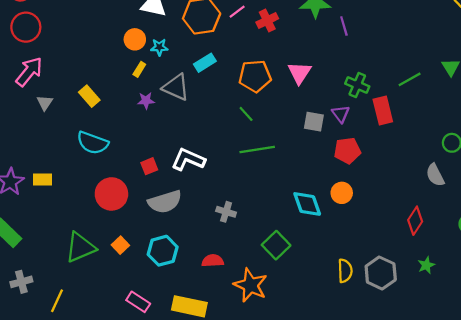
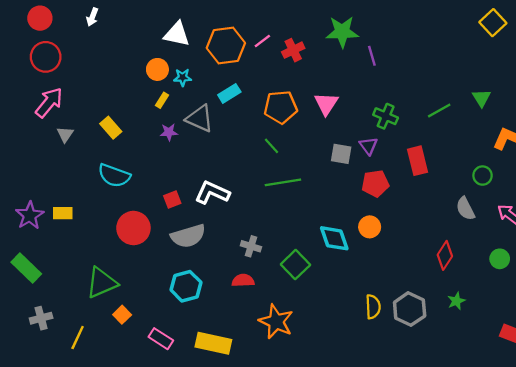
red rectangle: (383, 111) -> (418, 161), moved
orange square: (120, 245) -> (122, 315), moved
green square: (276, 245) -> (295, 265), moved
red semicircle: (213, 261) -> (243, 280), moved

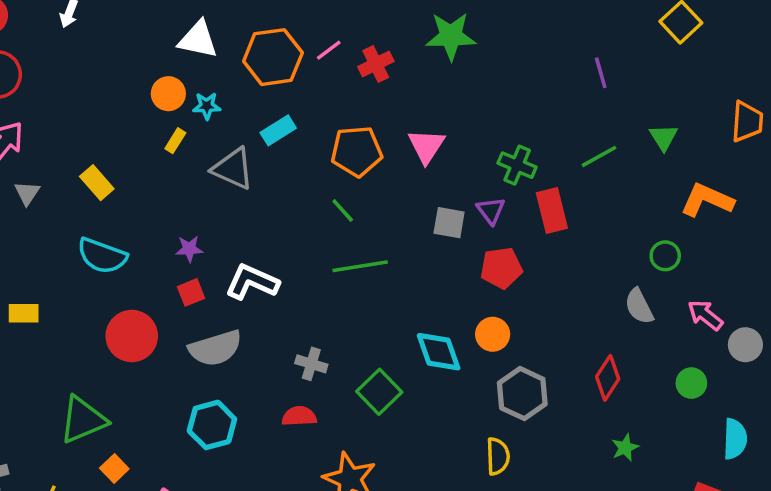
purple line: (372, 56) -> (601, 73), moved
purple star: (169, 132) -> (189, 249), moved
red rectangle: (418, 161) -> (552, 210), moved
gray hexagon: (410, 309) -> (522, 394), moved

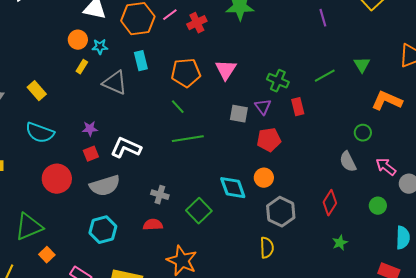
purple line: (601, 73) -> (323, 18), moved
cyan rectangle: (278, 130) -> (141, 61), turned -72
red rectangle: (552, 210) -> (298, 107), size x0.7

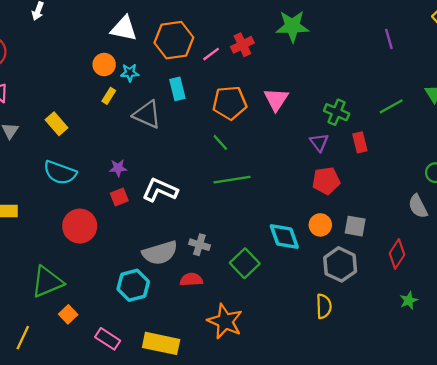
pink line: (170, 15) -> (211, 54), moved
gray square: (239, 114) -> (355, 226), moved
gray semicircle: (105, 186) -> (160, 253), moved

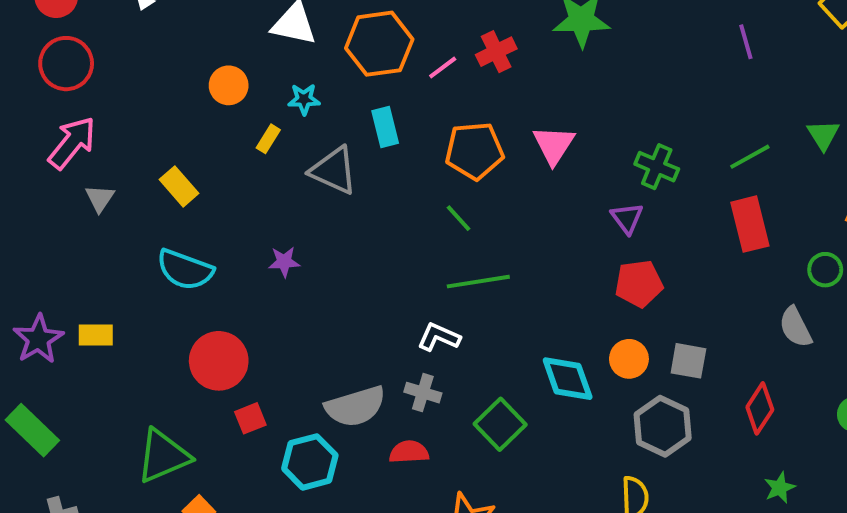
orange circle: (104, 65) -> (229, 85), moved
red rectangle: (360, 142) -> (750, 224), moved, size x1.5
white L-shape: (160, 190) -> (439, 337), moved, size x0.7
red square: (119, 197) -> (250, 418), moved

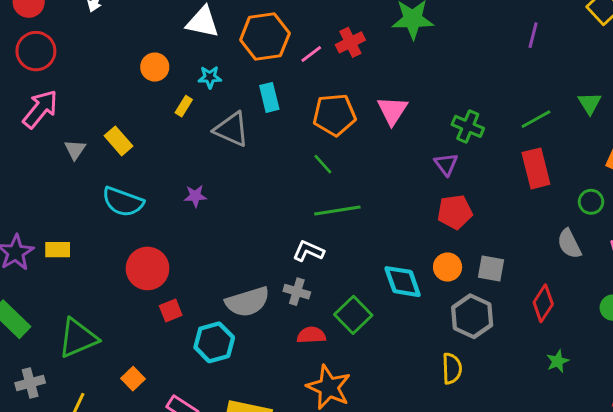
purple line: (746, 42) -> (533, 35), turned 30
gray triangle: (100, 198) -> (75, 150), moved
red semicircle: (409, 452) -> (311, 335), moved
green triangle: (163, 456) -> (78, 338), moved

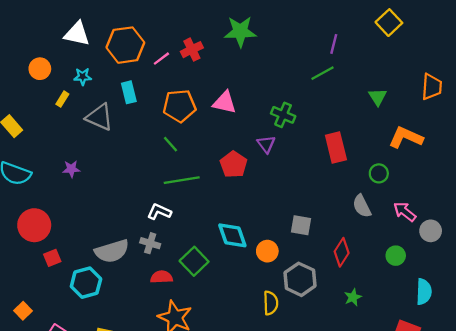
pink triangle: (392, 110) -> (225, 102), turned -50
green line: (536, 119) -> (322, 73), moved
red pentagon: (455, 212) -> (234, 164), moved, turned -30
orange circle: (448, 267) -> (267, 251), moved
gray hexagon: (472, 316) -> (300, 279), moved

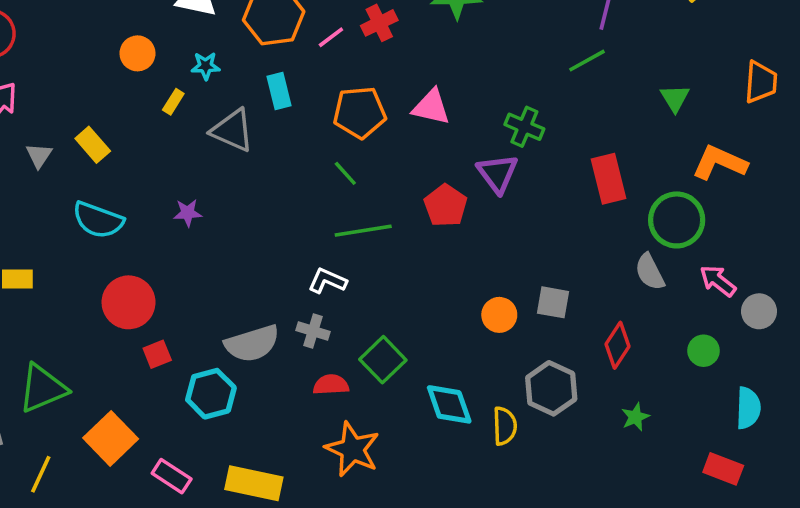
purple triangle: (266, 144) -> (498, 173), size x1.4
green circle: (379, 173) -> (677, 220), size x1.8
cyan diamond: (232, 235) -> (449, 404), moved
orange circle: (267, 251) -> (499, 315), moved
orange square: (23, 311) -> (111, 438), size x1.8

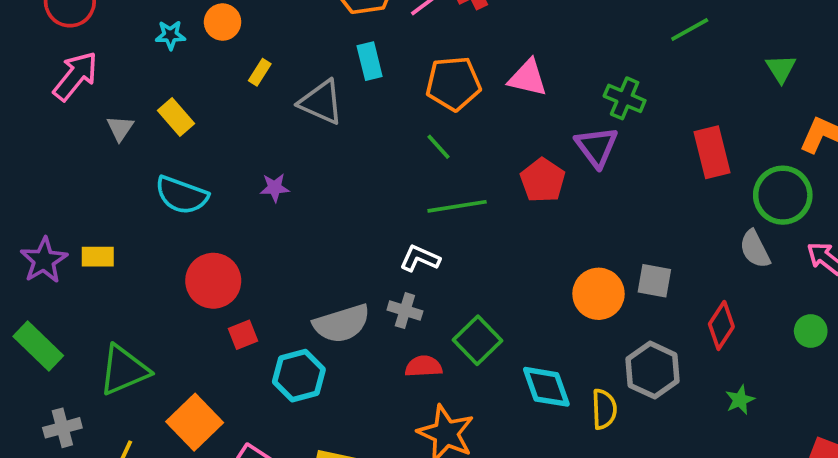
cyan star: (206, 66) -> (170, 35), moved
orange circle: (499, 315) -> (599, 294), size x1.4

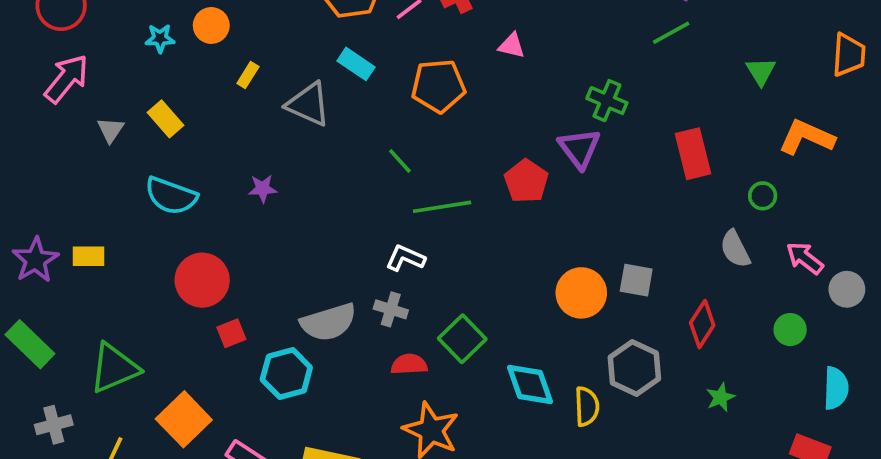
cyan rectangle: (370, 61) -> (356, 64), turned -42
pink triangle: (528, 78) -> (512, 46), moved, size x0.7
green line: (438, 147) -> (400, 161), moved
green circle: (783, 195) -> (763, 196), size x0.5

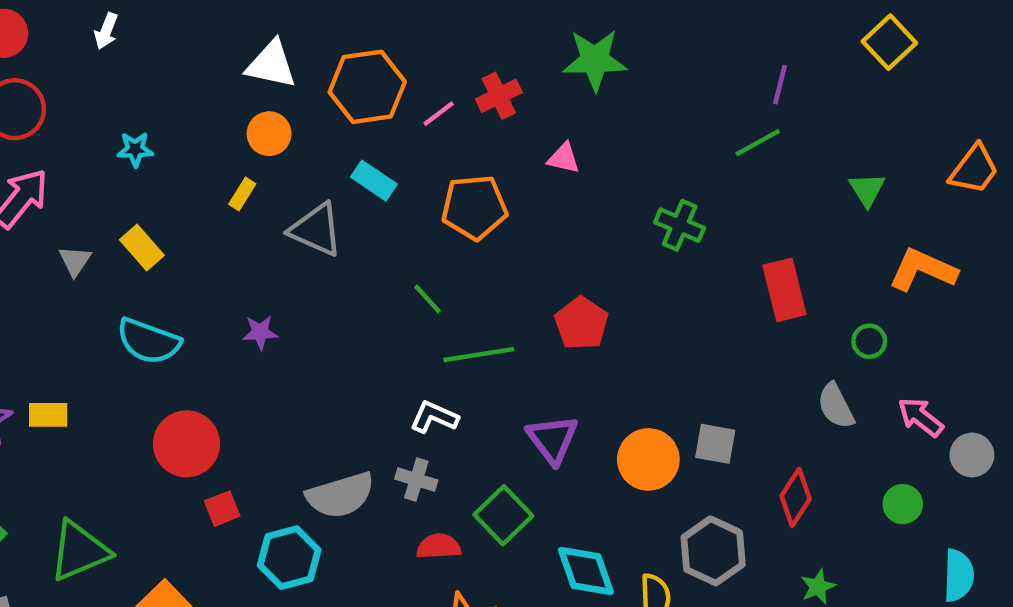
orange circle: (211, 25) -> (269, 134), moved
orange trapezoid: (849, 55) -> (974, 169), turned 33
purple triangle: (579, 148) -> (552, 439), moved

